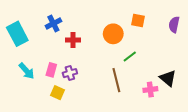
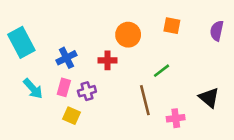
blue cross: (53, 24) -> (66, 58), moved
orange circle: (113, 34) -> (128, 35), moved
red cross: (73, 40) -> (108, 60), moved
pink cross: (150, 90) -> (176, 118), moved

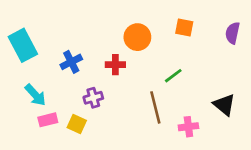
pink rectangle: (64, 87) -> (48, 120), moved, turned 60

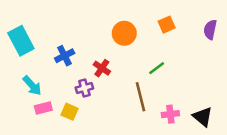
orange square: (184, 27) -> (167, 25), turned -35
red cross: (115, 65) -> (102, 68), moved, turned 35
black triangle: (224, 105) -> (203, 117), moved

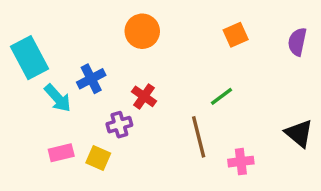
orange circle: (124, 33) -> (142, 31), moved
cyan arrow: (32, 86) -> (58, 98), moved
black triangle: (203, 117) -> (299, 133), moved

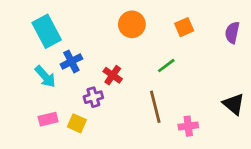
orange circle: (142, 31) -> (132, 24), moved
cyan rectangle: (30, 58) -> (47, 31), moved
green line: (222, 96) -> (166, 66), moved

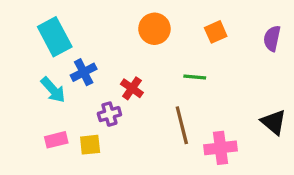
green line: (166, 66) -> (195, 77), turned 42
yellow square: (77, 123) -> (90, 145), turned -30
pink cross: (188, 126) -> (220, 148), size x1.4

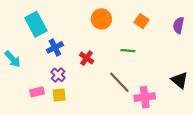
orange square: (216, 32) -> (142, 21), turned -32
cyan arrow: (53, 90) -> (13, 59), moved
purple cross: (109, 114) -> (58, 75), moved, turned -32
brown line: (182, 125) -> (119, 82), turned -30

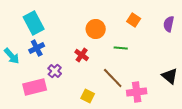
orange circle: (101, 19) -> (96, 29), moved
blue cross: (55, 47) -> (37, 48), moved
pink rectangle: (37, 92) -> (35, 87), size x1.6
yellow square: (59, 95) -> (88, 96), moved, turned 32

